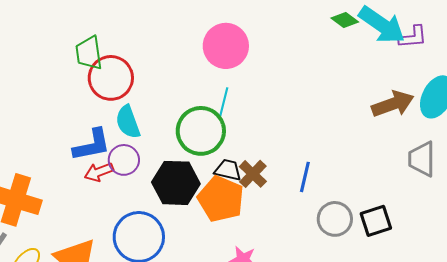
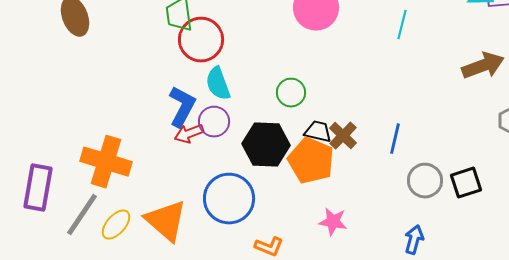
cyan line: (224, 102) -> (402, 25), moved
green circle: (201, 131) -> (291, 93), size x0.6
blue L-shape: (92, 145) -> (182, 107), turned -51

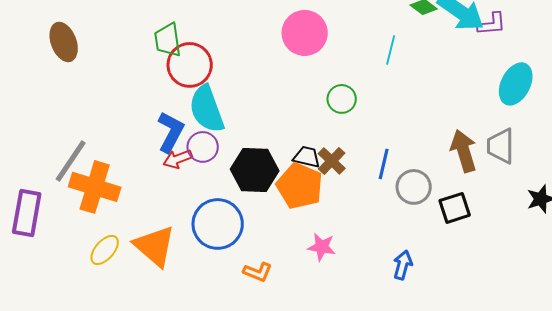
brown arrow: (483, 66) -> (464, 151), moved, turned -87
cyan semicircle: (218, 84) -> (207, 109), size x1.4
green circle: (291, 93) -> (342, 99), moved
gray circle: (425, 181) -> (414, 187), moved
gray line: (82, 215) -> (71, 161), moved

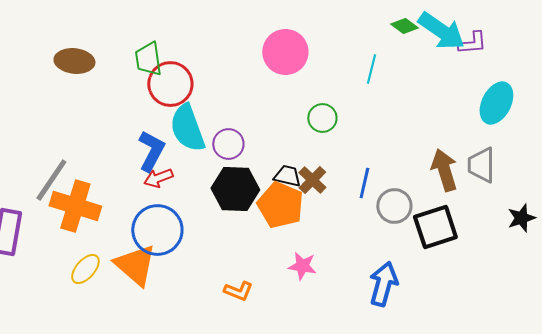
brown ellipse: (64, 42) -> (74, 61), moved, turned -63
purple circle: (203, 147) -> (228, 144), moved
black square: (455, 208) -> (435, 227), size x1.4
blue circle: (218, 224) -> (157, 230), moved
blue arrow: (403, 265) -> (383, 284), size x1.5

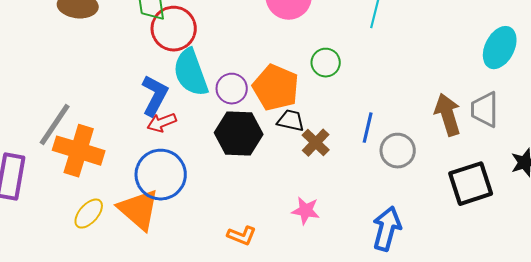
brown cross: (312, 180) -> (316, 143), moved
orange pentagon: (280, 205) -> (276, 88), moved
black square: (435, 227) -> (471, 184), moved

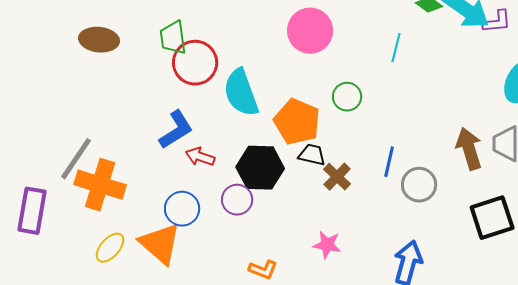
cyan semicircle: (191, 73) -> (241, 93), moved
purple circle: (232, 89) -> (237, 200), moved
blue L-shape: (155, 96) -> (176, 130), turned 30
red arrow: (162, 123) -> (200, 157), moved, turned 40
blue circle: (161, 175) -> (182, 209), size x0.7

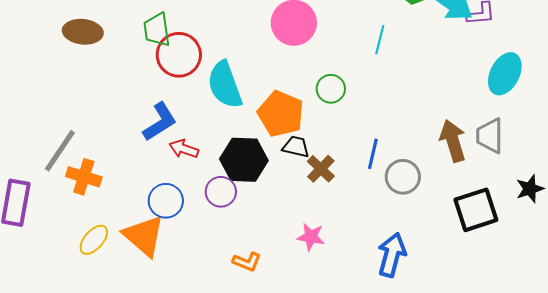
orange cross: (100, 185) -> (84, 177), size x0.7

